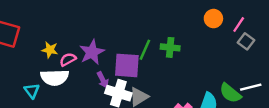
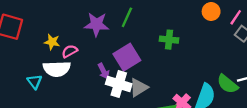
green line: (145, 50) -> (127, 17), moved
purple star: (92, 52) -> (97, 24), moved, turned 30
purple square: (127, 65) -> (127, 57), turned -36

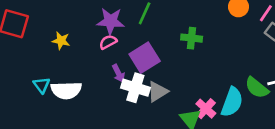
pink semicircle: (70, 51) -> (108, 42), moved
white semicircle: (57, 69) -> (66, 90), moved

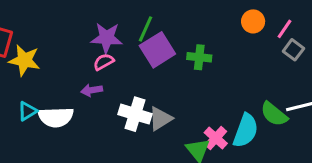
yellow star: (61, 41) -> (24, 60), moved, size x1.5
purple square: (145, 58) -> (157, 50), moved
purple arrow: (118, 73) -> (92, 90), moved, turned 108
cyan triangle: (41, 85) -> (27, 111), turned 36

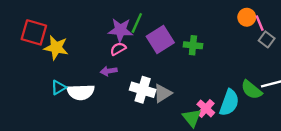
orange circle: (253, 21) -> (247, 17), moved
green line: (145, 29) -> (137, 23), moved
pink line: (284, 29) -> (260, 23), turned -56

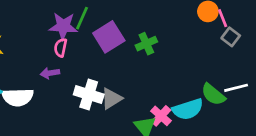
green cross: (193, 45) -> (146, 44), turned -30
pink semicircle: (118, 49) -> (61, 48), turned -49
cyan semicircle: (229, 103) -> (188, 109), turned 52

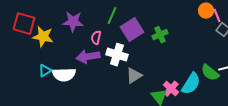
purple star: (63, 26) -> (73, 22), moved
purple arrow: (50, 73) -> (88, 57), size x1.6
white cross: (89, 94) -> (117, 55), moved
cyan semicircle: (188, 109) -> (191, 84), turned -40

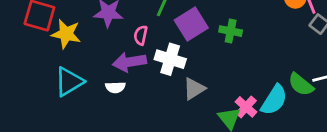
green cross: (160, 35) -> (231, 31), turned 35
cyan triangle: (45, 71) -> (69, 82), size x1.6
white semicircle: (64, 75) -> (115, 87), moved, size x0.6

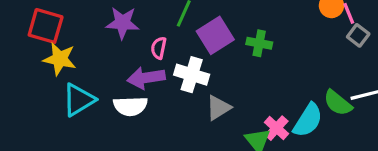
yellow star: (66, 34) -> (60, 59), moved
white semicircle: (115, 87) -> (130, 106), size x1.5

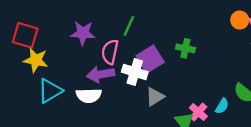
purple square: (215, 35) -> (150, 59), moved
pink semicircle: (159, 48) -> (110, 52), size x1.5
cyan semicircle: (308, 120) -> (222, 106), size x0.6

